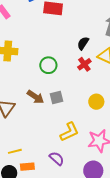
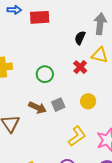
black semicircle: (83, 43) -> (80, 38), moved
yellow circle: (96, 102) -> (88, 101), moved

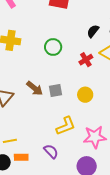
green circle: (45, 74) -> (53, 47), moved

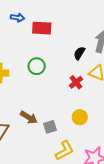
green circle: (53, 47) -> (37, 66), moved
gray square: (55, 90) -> (50, 127), moved

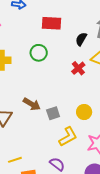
red rectangle: (42, 28) -> (51, 23), moved
yellow circle: (80, 117) -> (84, 112), moved

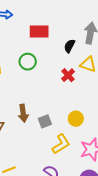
brown arrow: (32, 104) -> (23, 113), turned 54

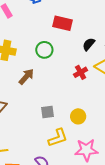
brown arrow: (23, 113) -> (26, 77), moved, turned -144

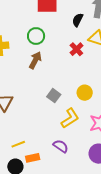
brown arrow: (26, 77) -> (35, 60), moved
gray square: (47, 112) -> (54, 96), turned -32

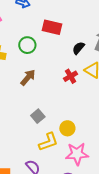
green circle: (36, 36) -> (27, 45), moved
yellow circle: (85, 93) -> (67, 128), moved

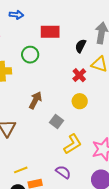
brown arrow: (28, 77) -> (35, 100), moved
yellow circle: (67, 128) -> (80, 101), moved

